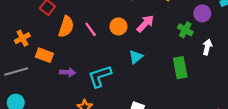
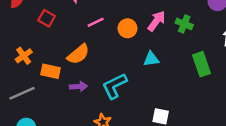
orange semicircle: (66, 27) -> (78, 54), moved, turned 40
pink line: (91, 29) -> (96, 22), moved, turned -72
green cross: (185, 30) -> (184, 24), moved
cyan triangle: (136, 57) -> (151, 59), turned 40

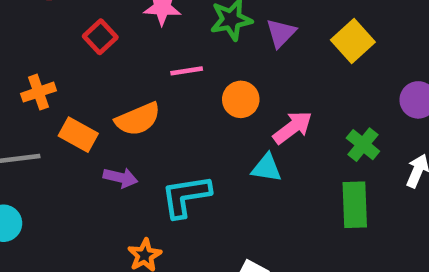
pink arrow: (156, 21) -> (293, 127), moved
green cross: (184, 24) -> (363, 145), moved

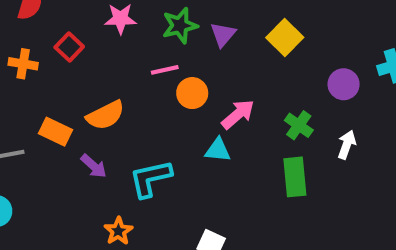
pink line: (187, 71) -> (165, 70), moved
orange cross: (38, 92) -> (23, 64), moved, turned 32
purple arrow: (120, 178) -> (94, 166), turned 32

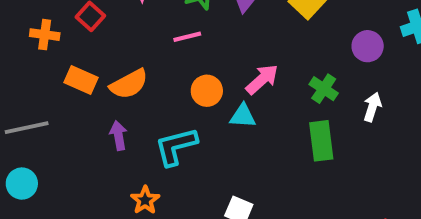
orange circle: (192, 93) -> (207, 91), moved
orange rectangle: (55, 132) -> (81, 80), moved
purple arrow: (94, 166) -> (118, 135), turned -140

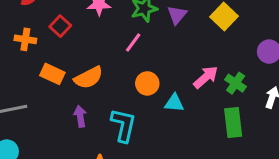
pink line: (187, 37) -> (133, 43), turned -40
pink arrow: (262, 79) -> (206, 77), moved
cyan L-shape: (176, 146) -> (123, 125), turned 116

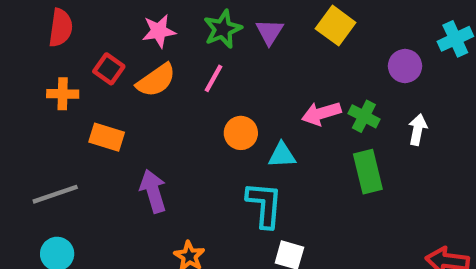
pink arrow: (206, 77) -> (321, 113), turned -148
orange semicircle: (89, 78) -> (156, 80), moved
purple arrow: (80, 116) -> (153, 191), size x1.4
cyan L-shape: (123, 125) -> (264, 205), moved

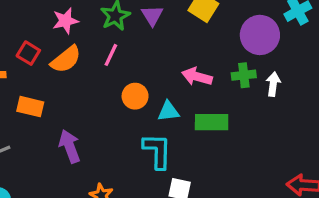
purple circle: (405, 66) -> (260, 35), size x1.5
pink arrow: (321, 113) -> (197, 77), turned 36
green cross: (364, 116) -> (244, 75), moved, turned -30
green rectangle: (368, 172) -> (212, 122), moved, turned -72

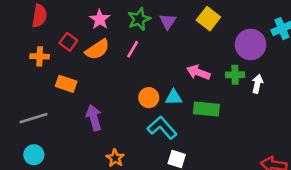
pink star: (65, 21) -> (100, 19), turned -30
orange circle: (135, 96) -> (149, 98), moved
cyan L-shape: (157, 151) -> (162, 128), turned -48

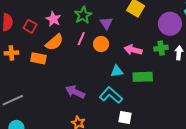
purple triangle: (168, 21) -> (106, 23), moved
red square: (68, 42) -> (30, 26), moved
orange rectangle: (66, 84) -> (38, 58), moved
orange circle: (149, 98) -> (101, 44), moved
purple arrow: (94, 118) -> (75, 92), moved, turned -42

